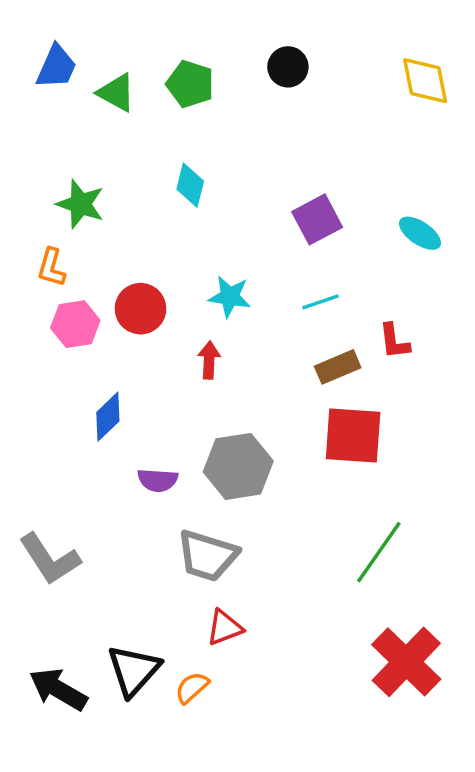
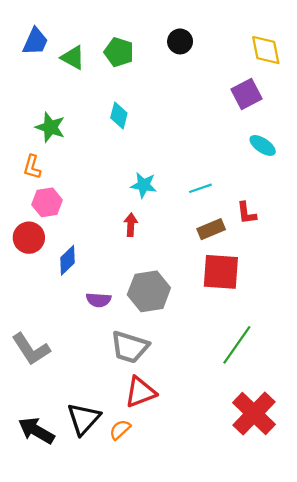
purple square: (317, 219) -> (247, 94), moved
red circle: (140, 309) -> (29, 238), moved
red triangle: (225, 628) -> (140, 392), size x1.4

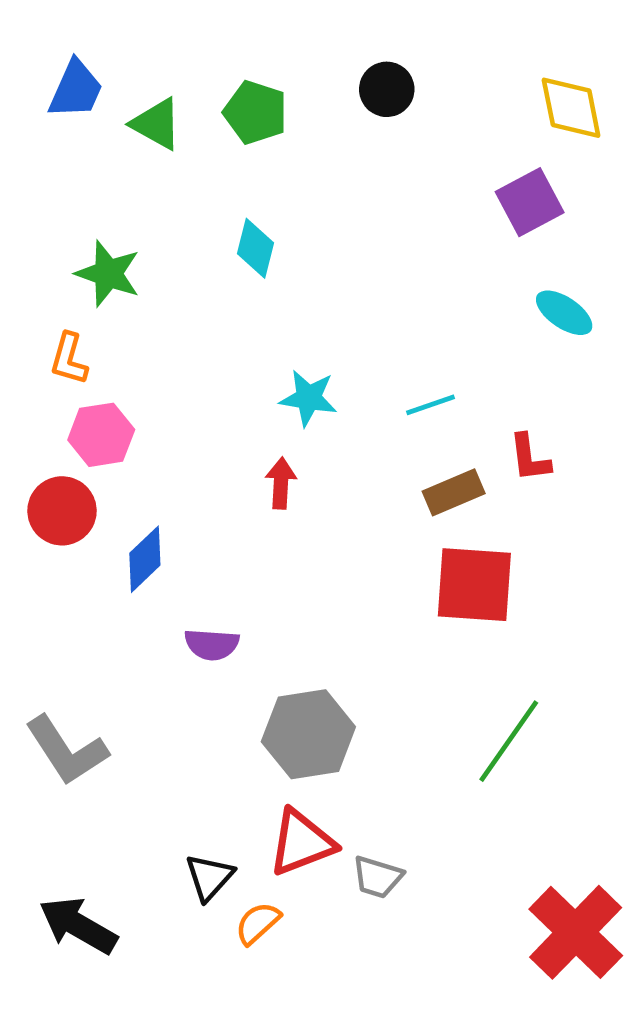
gray hexagon: (149, 291) -> (308, 734), moved
gray trapezoid: (130, 347) -> (378, 877), moved, size x0.6
red cross: (254, 413) -> (576, 932), moved
black triangle: (84, 419) -> (209, 877), moved, size x0.7

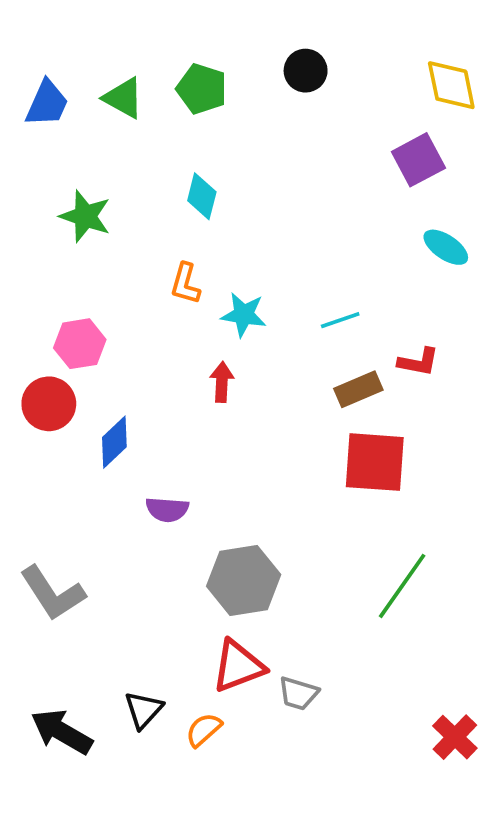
blue trapezoid: (76, 89) -> (47, 103), moved
orange L-shape: (69, 359) -> (185, 284), moved
red L-shape: (530, 458) -> (418, 362), turned -72
black triangle: (209, 877) -> (144, 710), moved
red cross: (576, 932) -> (455, 737), size x0.6

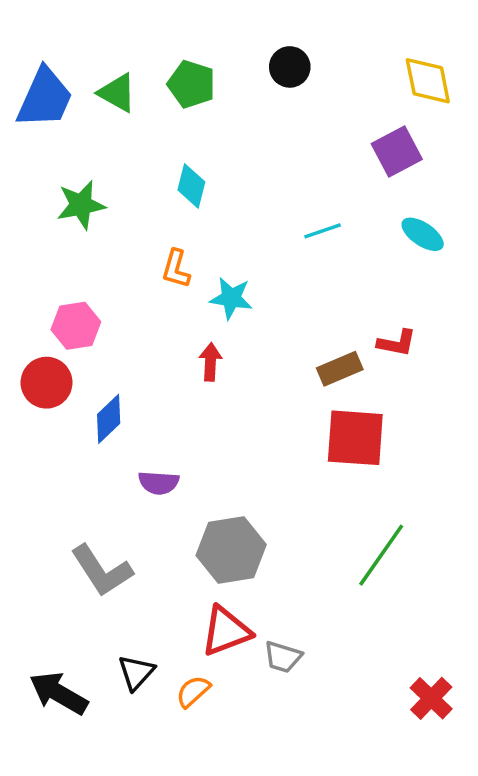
blue trapezoid: (47, 103) -> (45, 98), size x1.4
green star: (85, 216) -> (81, 205), turned -30
cyan line: (340, 320) -> (323, 231), moved
gray L-shape: (52, 593) -> (102, 571), moved

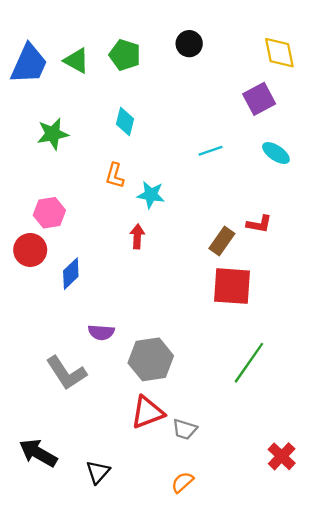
brown rectangle: (340, 369) -> (222, 241), turned -32
purple semicircle: (159, 483) -> (101, 332), moved
black triangle: (136, 672) -> (98, 472), moved
orange semicircle: (193, 691) -> (182, 482), moved

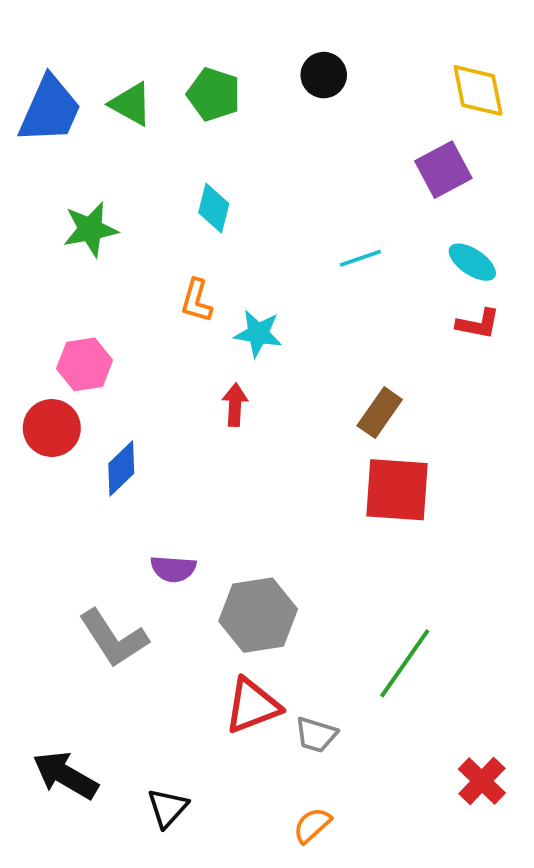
red L-shape: (259, 224) -> (478, 324), moved
green line: (249, 363) -> (405, 663), moved

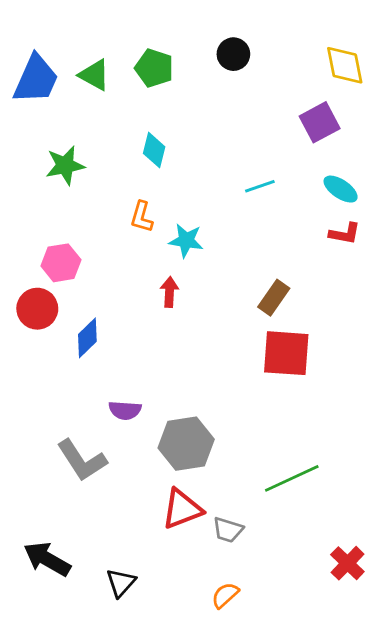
green line: (405, 663) -> (292, 478), turned 30

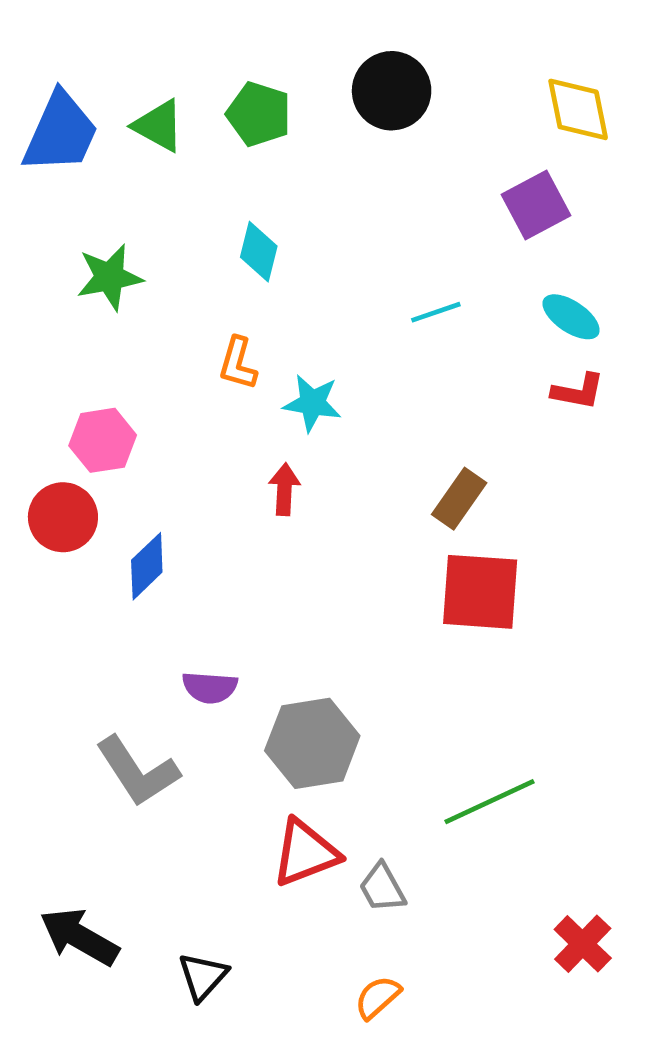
black circle: (233, 54) -> (392, 91), size x1.4
gray trapezoid: (228, 530) -> (382, 888), turned 44

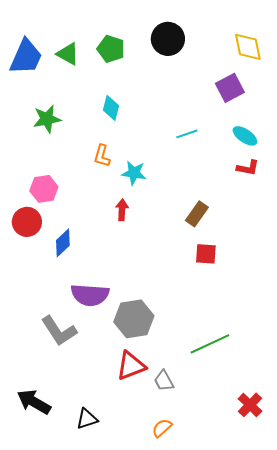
red square: (480, 592) -> (206, 254), size x0.6
purple semicircle: (210, 687) -> (90, 295), size x1.6
black triangle: (203, 976) -> (87, 419), turned 30

